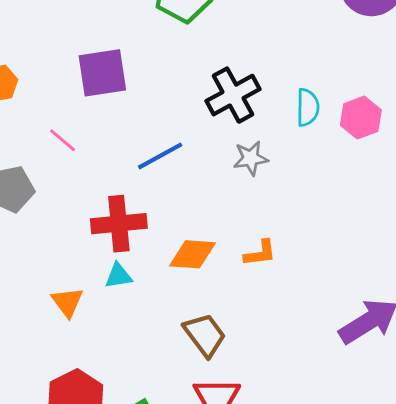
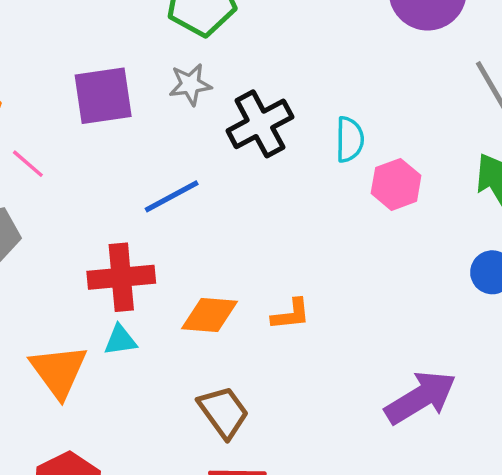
pink hexagon: (361, 118) -> (396, 184), moved
pink line: (63, 140) -> (28, 164), moved
gray star: (251, 158) -> (190, 84), moved
orange triangle: (67, 302) -> (59, 371), size x1.5

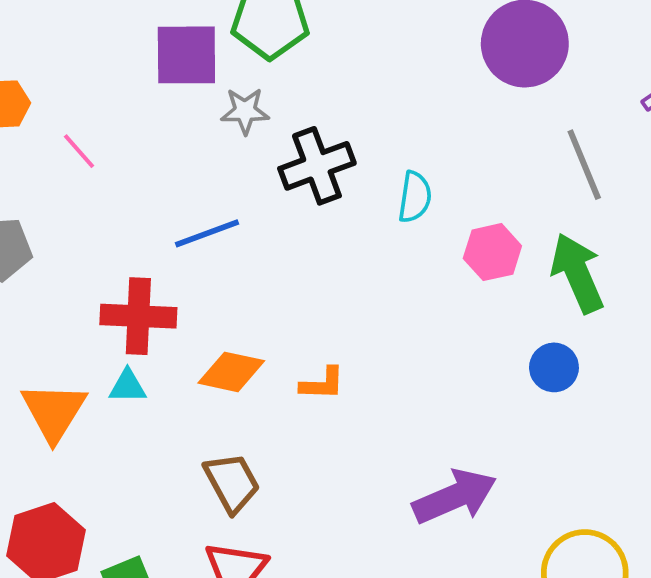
purple square: (103, 96) -> (186, 55), moved
pink line: (28, 164) -> (79, 151), moved
pink hexagon: (396, 184) -> (492, 252), moved

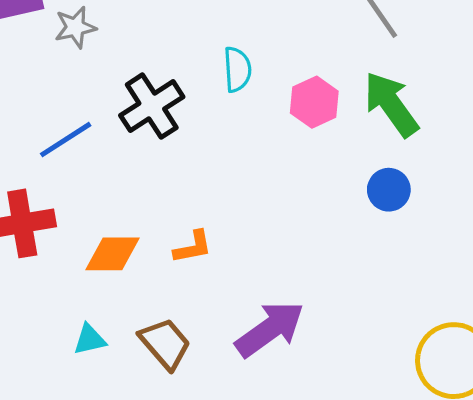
black cross: (317, 166) -> (152, 106), moved
cyan triangle: (128, 386) -> (90, 339), moved
brown trapezoid: (232, 483) -> (165, 344), moved
purple arrow: (455, 497) -> (270, 329), moved

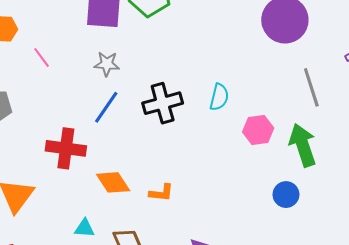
gray star: (75, 27) -> (107, 64), moved
blue line: (66, 140) -> (106, 107), turned -40
orange diamond: (112, 254) -> (113, 182), turned 40

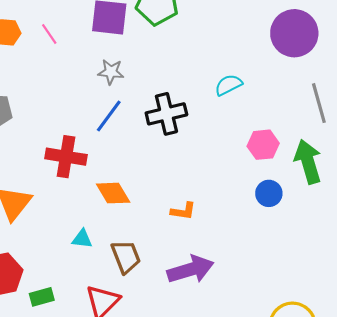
pink line: (42, 57) -> (49, 34), moved
cyan semicircle: (219, 97) -> (228, 85), moved, turned -132
orange L-shape: (161, 193) -> (183, 211), moved
blue circle: (286, 195) -> (269, 193), moved

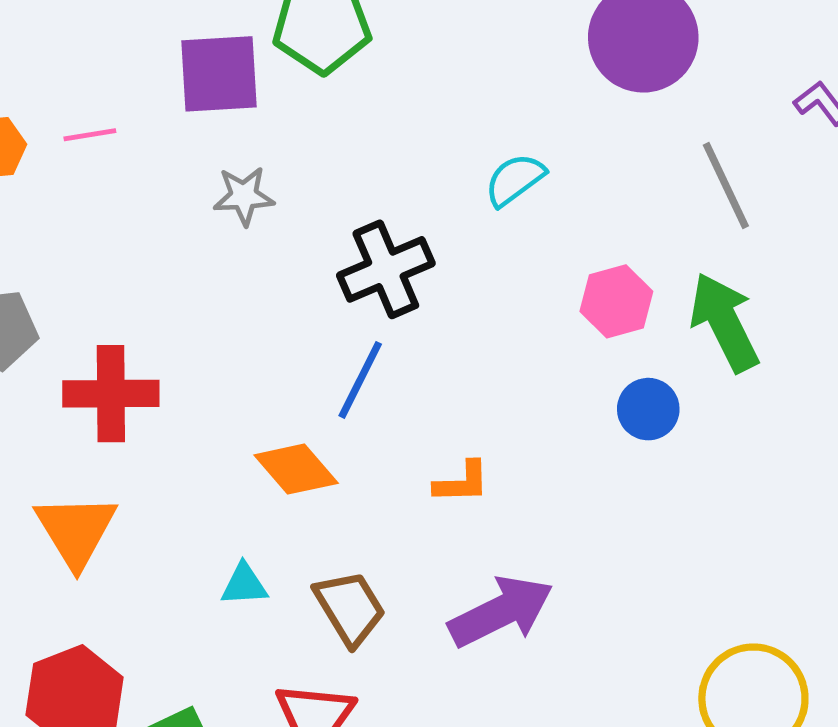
pink line: (49, 34) -> (90, 135), turned -55
blue line: (109, 116) -> (360, 380), moved
red cross: (66, 157) -> (111, 394), moved

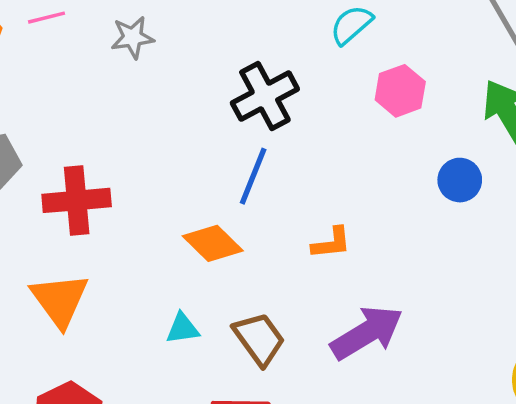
gray star: (244, 196) -> (133, 37), moved
pink hexagon: (616, 301) -> (400, 91), moved

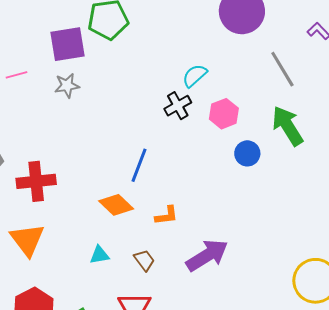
black cross: (265, 96) -> (178, 106), moved, size x0.7
blue circle: (460, 180) -> (247, 153), moved
orange L-shape: (331, 243) -> (167, 215), moved
brown trapezoid: (259, 339) -> (144, 260), size x0.7

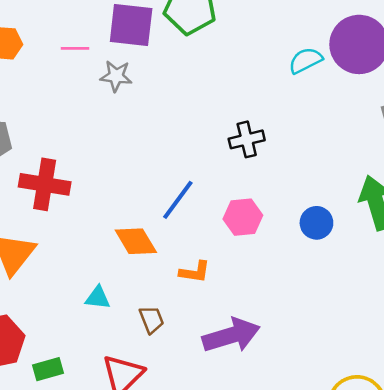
pink line: (16, 75) -> (75, 48), moved
cyan semicircle: (195, 76) -> (305, 60), moved
pink hexagon: (224, 114) -> (243, 217), moved

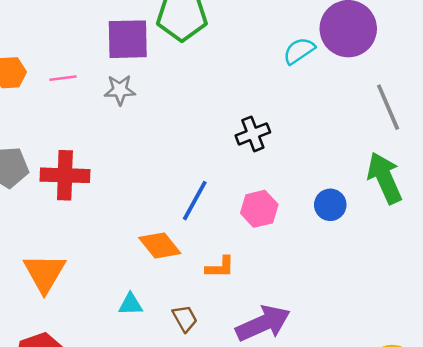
pink line: (75, 48) -> (63, 78), moved
red cross: (45, 184) -> (65, 175), moved

